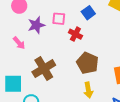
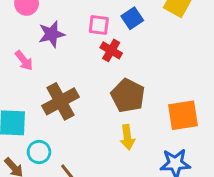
pink square: (59, 19) -> (99, 25), moved

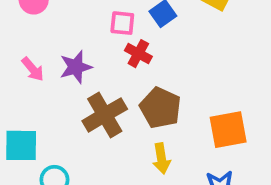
purple star: (52, 34) -> (76, 67), moved
brown cross: (60, 101) -> (105, 115), moved

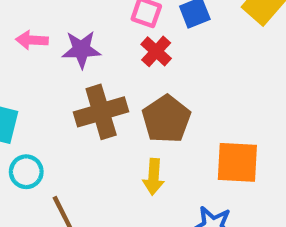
pink arrow: (33, 69) -> (32, 40), turned 120

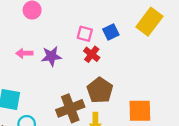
brown cross: (101, 112) -> (70, 108), moved

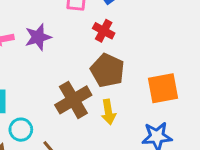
red cross: (92, 54) -> (104, 31), moved

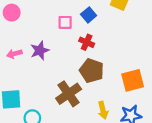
yellow arrow: (108, 112) -> (103, 110), moved

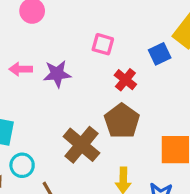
blue square: (89, 15) -> (160, 54), moved
brown cross: (69, 94) -> (81, 145), turned -30

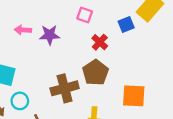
brown cross: (81, 145) -> (65, 88), turned 32

